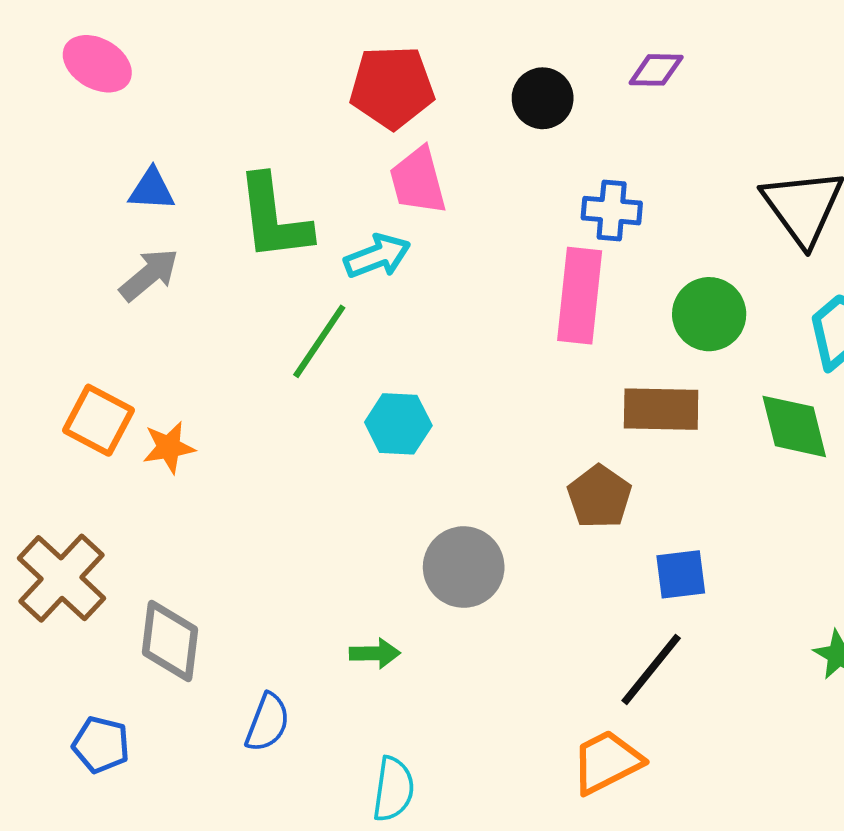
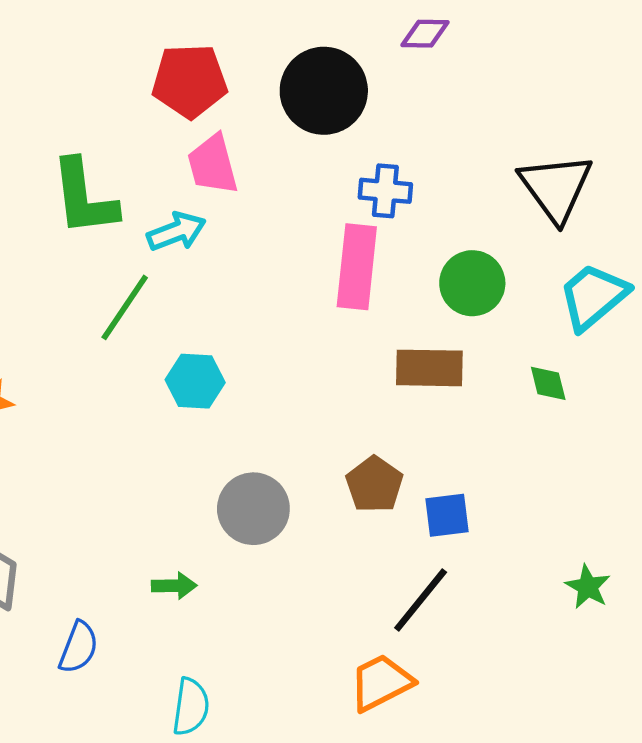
purple diamond: (656, 70) -> (425, 34), moved
black circle: (543, 98) -> (324, 91), size x1.6
green diamond: (794, 426) -> (548, 383), size x0.6
brown pentagon: (599, 497) -> (374, 485), moved

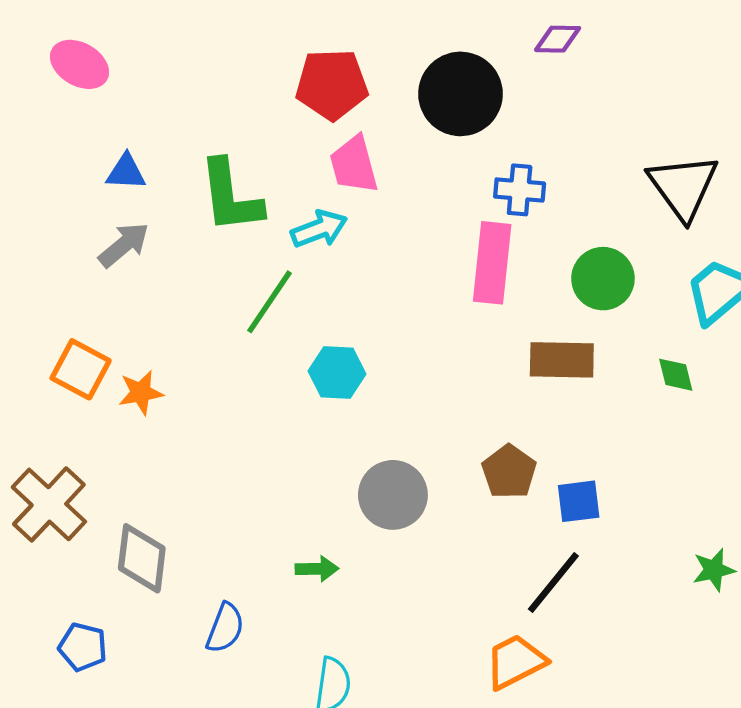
green star: (588, 587) -> (714, 570), turned 30

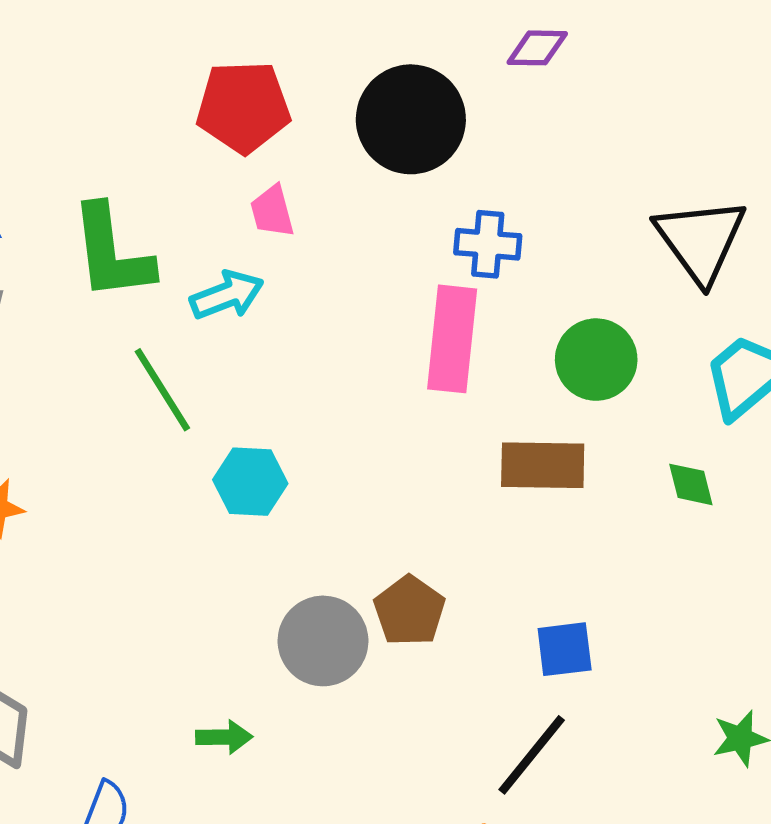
pink trapezoid: (354, 165) -> (272, 211), size x0.7
green line: (269, 302) -> (162, 390), turned -66
brown pentagon: (509, 472) -> (409, 611), moved

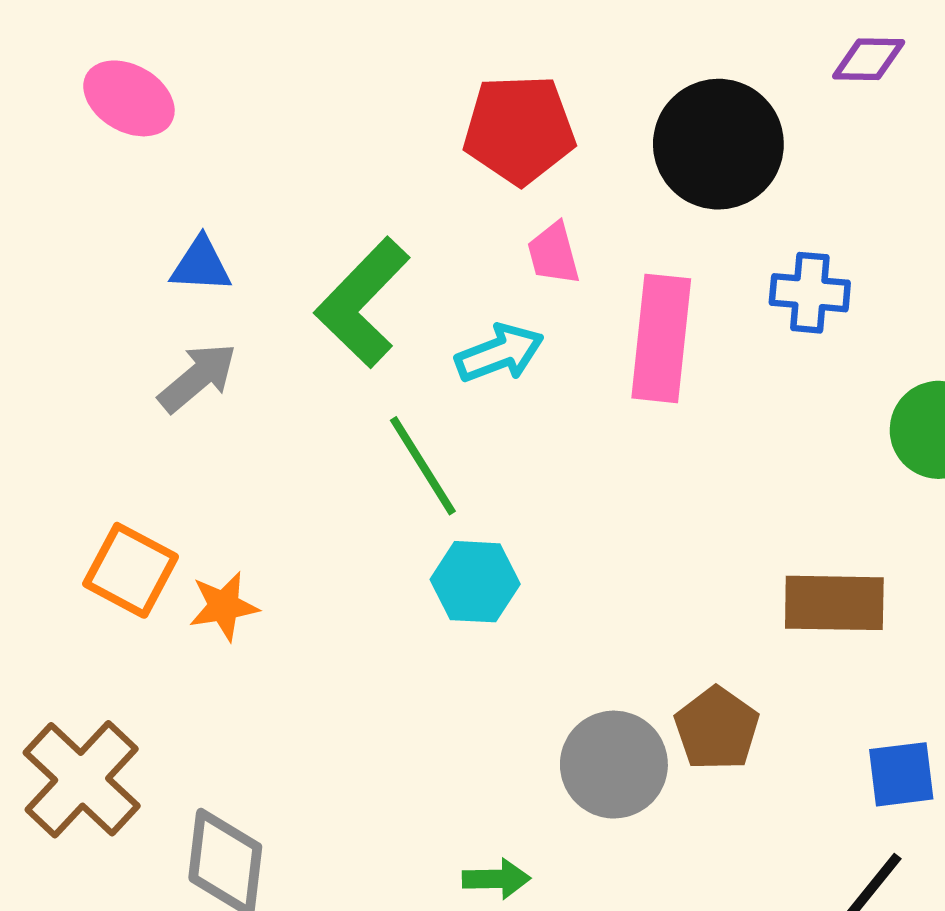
green L-shape: (112, 252) -> (362, 302), turned 51
pink rectangle: (452, 339) -> (661, 338), moved
brown rectangle: (543, 465) -> (834, 603), moved
cyan hexagon: (250, 482) -> (475, 582), moved

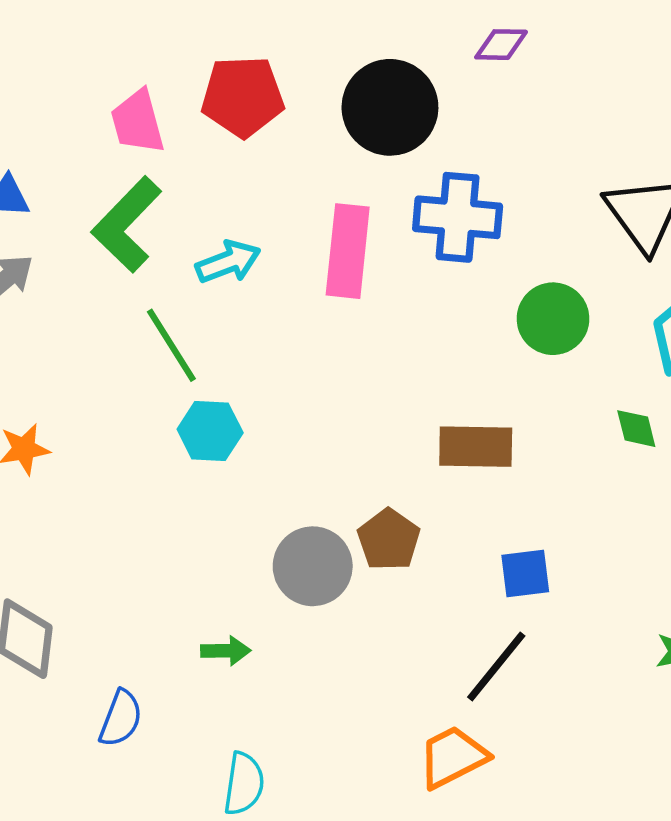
pink trapezoid: (553, 254) -> (138, 122), moved, size x1.4
blue cross: (810, 293) -> (458, 217), size x1.5

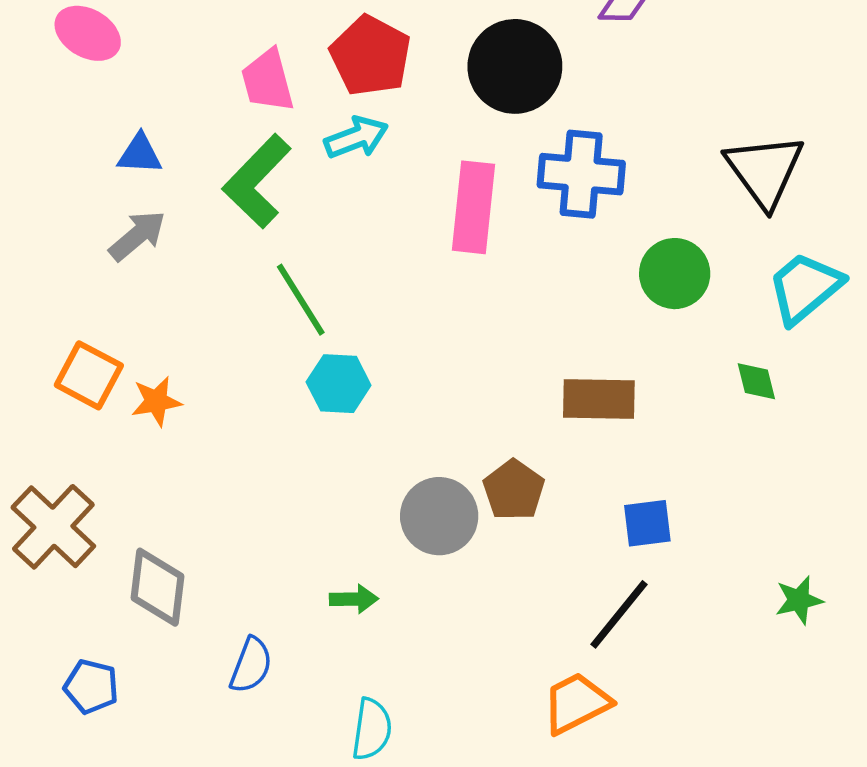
red pentagon: (243, 96) -> (371, 56), turned 30
cyan arrow: (228, 262) -> (356, 137), moved

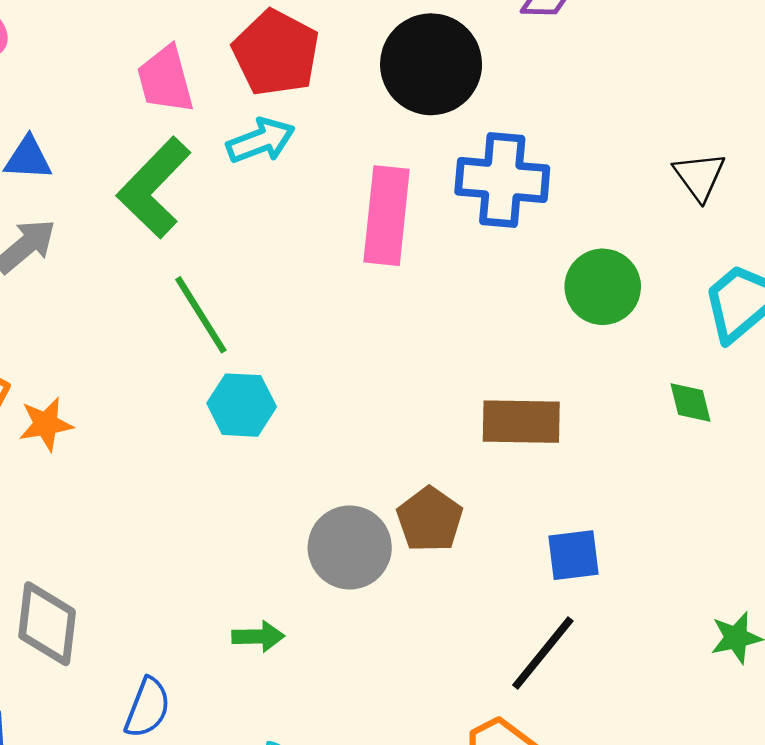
black triangle: (765, 171) -> (699, 176), size x0.6

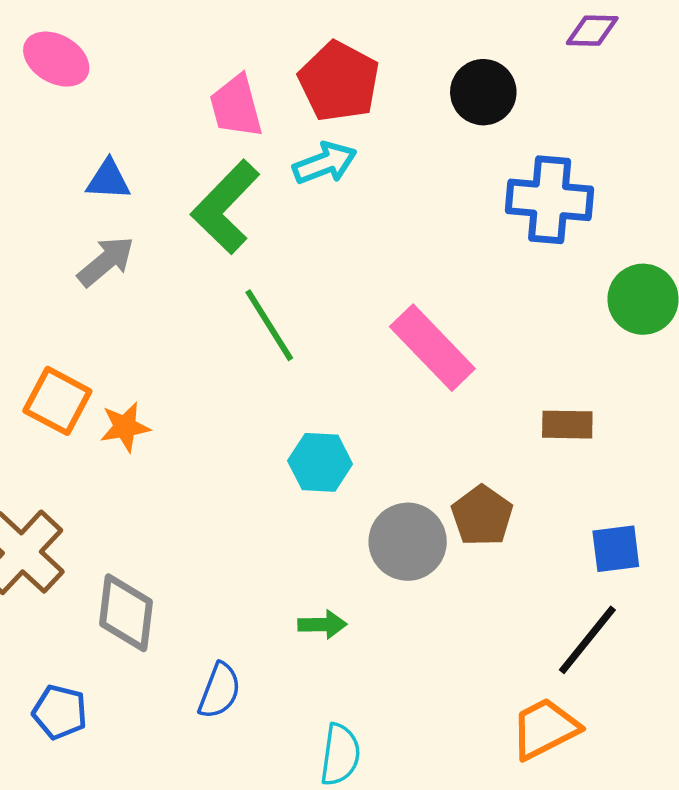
black circle: (431, 64) -> (483, 92), size x0.7
pink rectangle: (387, 216) -> (432, 348), moved, turned -50
cyan hexagon: (242, 405) -> (320, 462), moved
brown rectangle: (521, 422) -> (567, 425), size x0.7

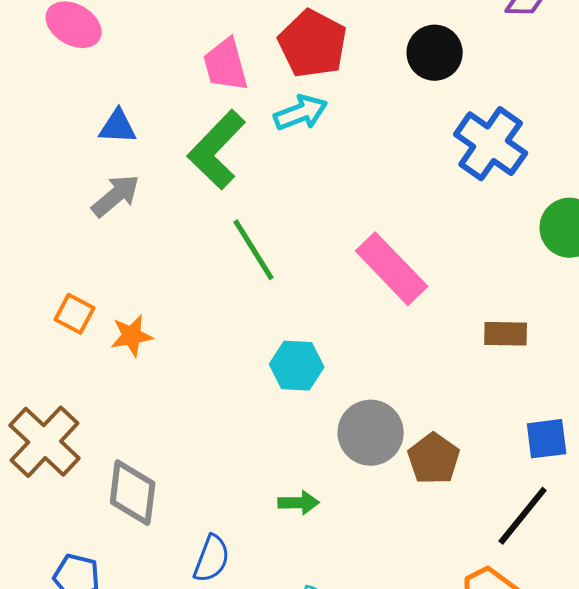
blue cross: (550, 200) -> (491, 144), turned 30
orange square: (57, 401) -> (75, 314), size x0.7
brown pentagon: (482, 516) -> (434, 459), moved

